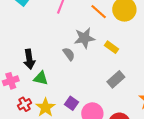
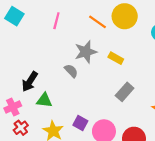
black arrow: (29, 59) -> (30, 82), turned 48
red cross: (25, 104) -> (21, 128), moved

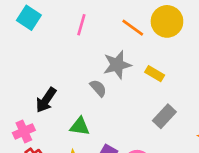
green triangle: (44, 100) -> (80, 126), moved

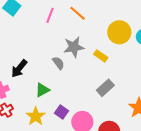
yellow circle: (167, 21) -> (119, 32), moved
orange line: (133, 28) -> (78, 13), moved
green triangle: (80, 126) -> (42, 90), turned -42

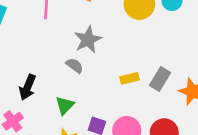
yellow rectangle: (101, 56) -> (129, 78), moved, turned -32
gray rectangle: (105, 88) -> (160, 79), moved

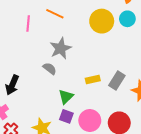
green triangle: (65, 105) -> (66, 97), moved

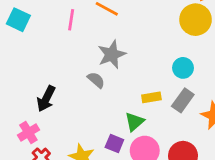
cyan circle: (127, 19) -> (183, 68), moved
yellow circle: (102, 21) -> (196, 20), moved
green triangle: (66, 97) -> (134, 122), moved

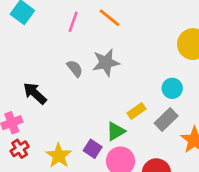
gray semicircle: (96, 80) -> (75, 68), moved
yellow rectangle: (151, 97) -> (137, 111), turned -36
black arrow: (46, 99) -> (35, 93), turned 95

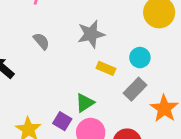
gray star: (106, 63) -> (91, 34), moved
yellow rectangle: (137, 111) -> (106, 68), moved, turned 60

